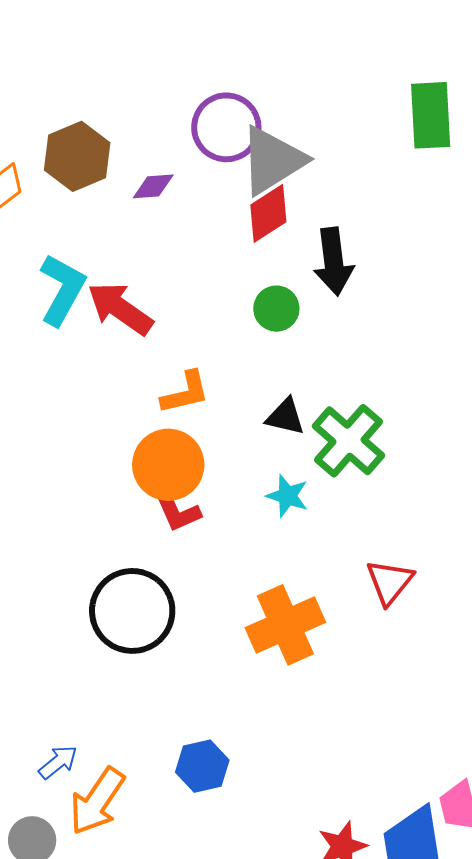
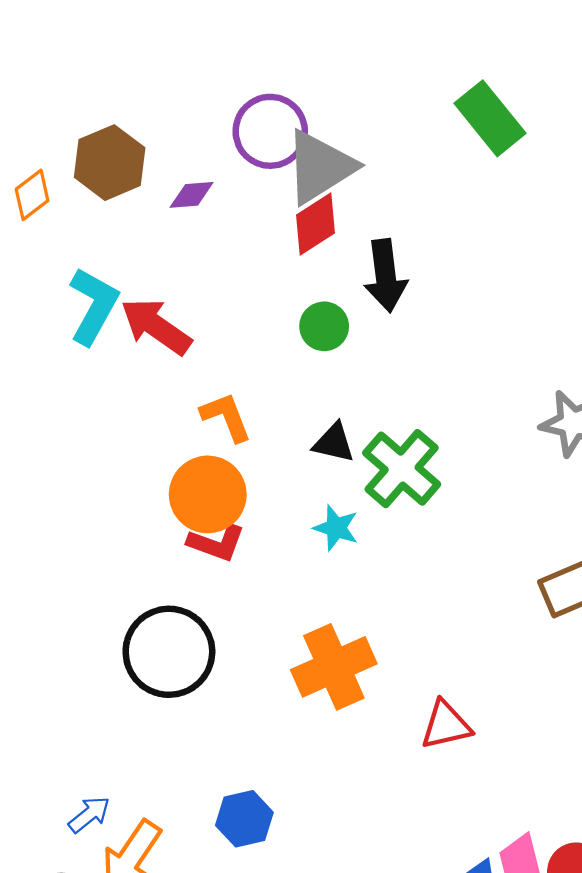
green rectangle: (431, 115) -> (490, 118), turned -36
orange L-shape: (185, 393) -> (226, 417), turned -98
red L-shape: (176, 510) -> (216, 543), turned -46
red triangle: (390, 582) -> (446, 725), moved, turned 38

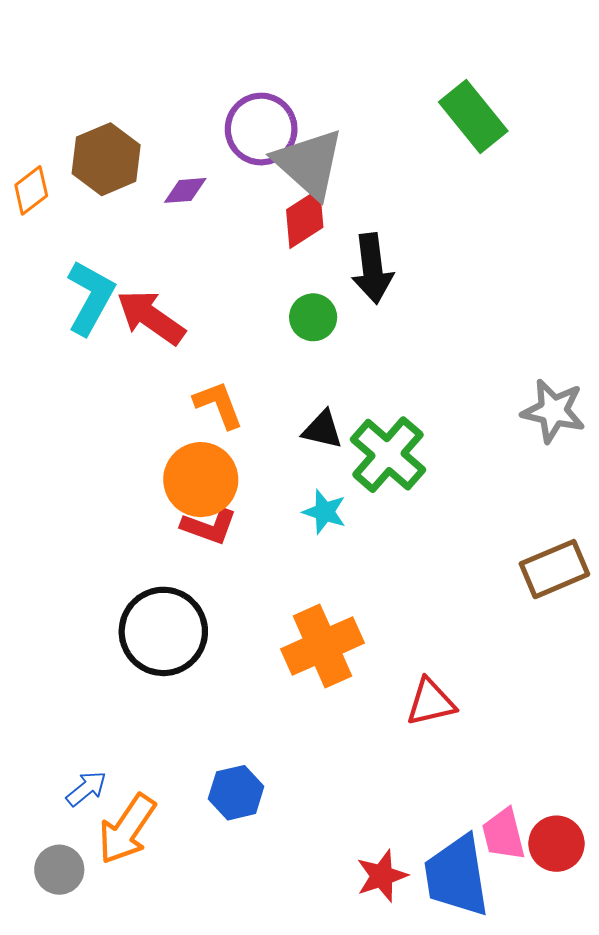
gray triangle: (320, 167) -> (309, 163), turned -46

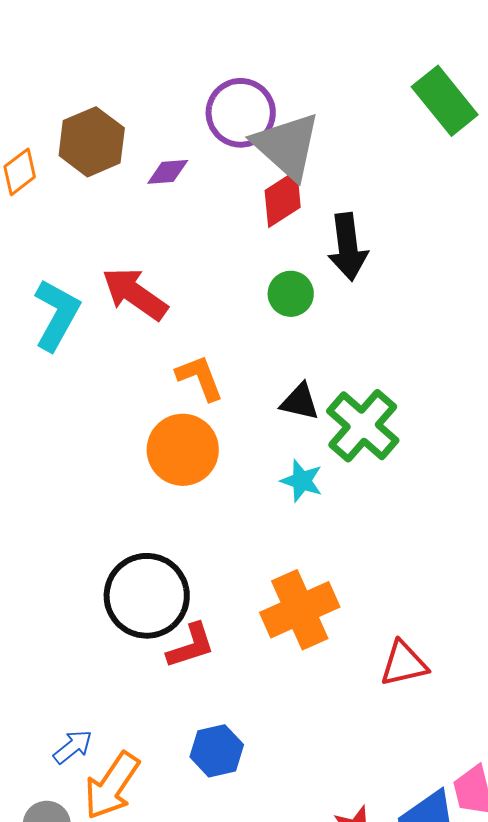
cyan L-shape: (90, 298) -> (57, 315), moved
red L-shape: (209, 526) -> (191, 646), moved, turned -38

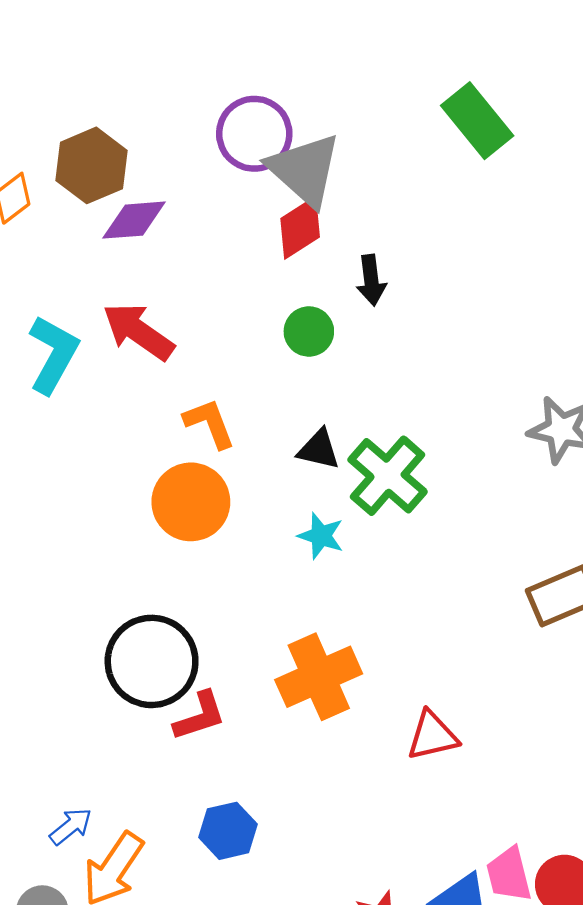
purple diamond: (168, 172) -> (134, 220), moved, size x1.4
black arrow: (348, 247) -> (371, 280), size x0.7

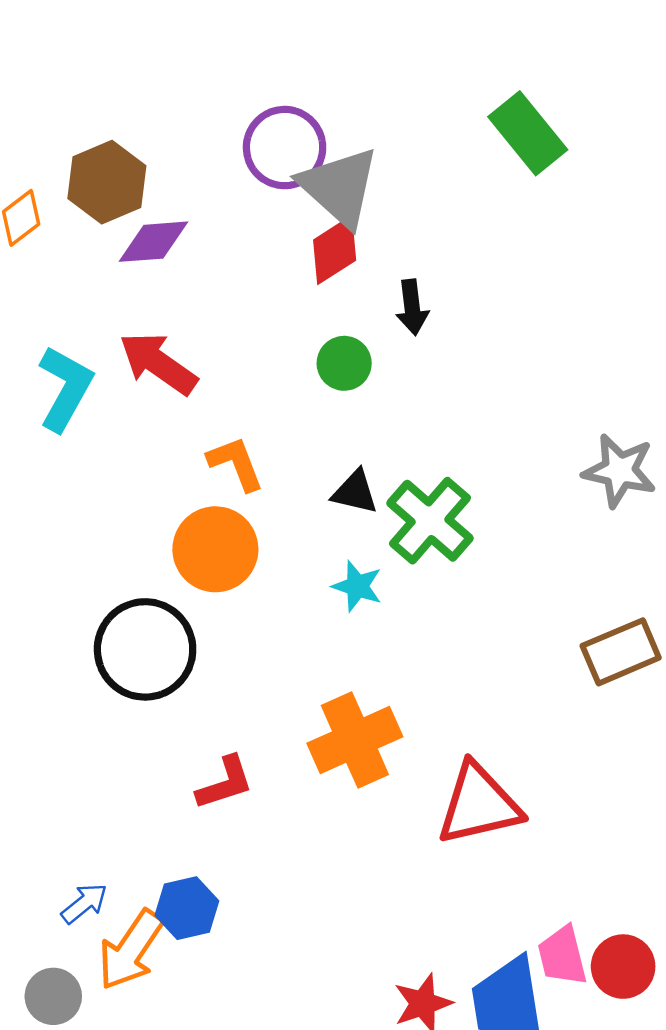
black circle: (152, 661) -> (145, 649), moved
red triangle: (432, 736) -> (479, 804), size x1.5
blue hexagon: (228, 831) -> (187, 908), moved

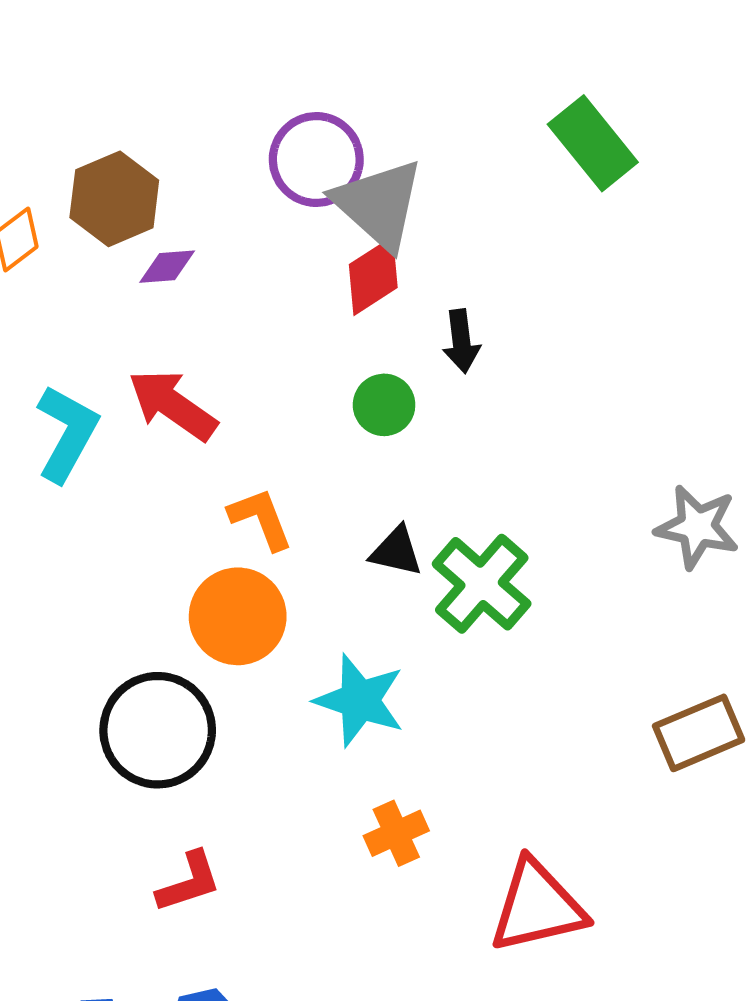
purple diamond: (153, 242) -> (167, 267), size x0.7
cyan star: (357, 586) -> (360, 700), moved, size x1.6
orange cross: (355, 740) -> (396, 833), size x0.6
red L-shape: (225, 783) -> (189, 882), moved

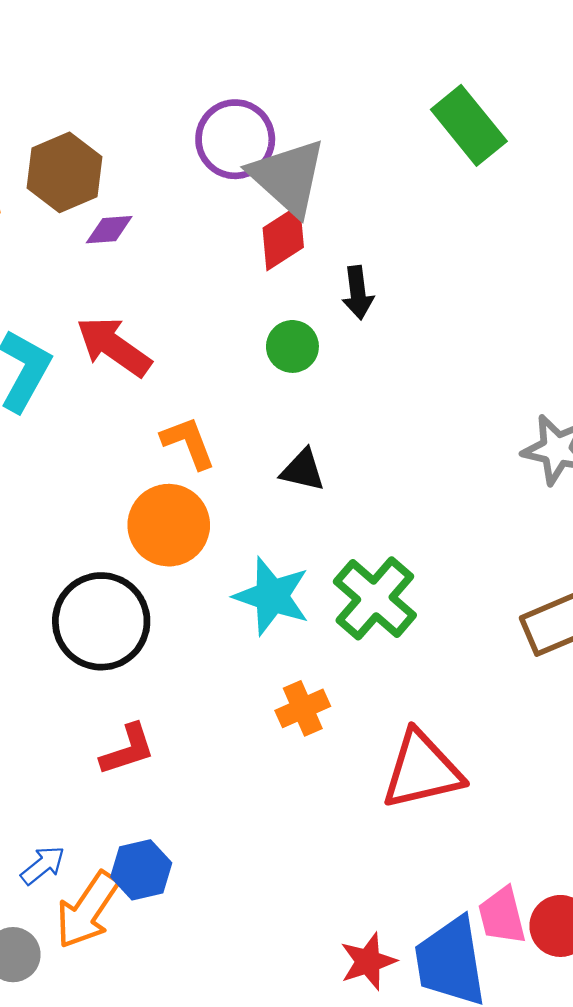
green cross: (482, 584) -> (375, 598), moved

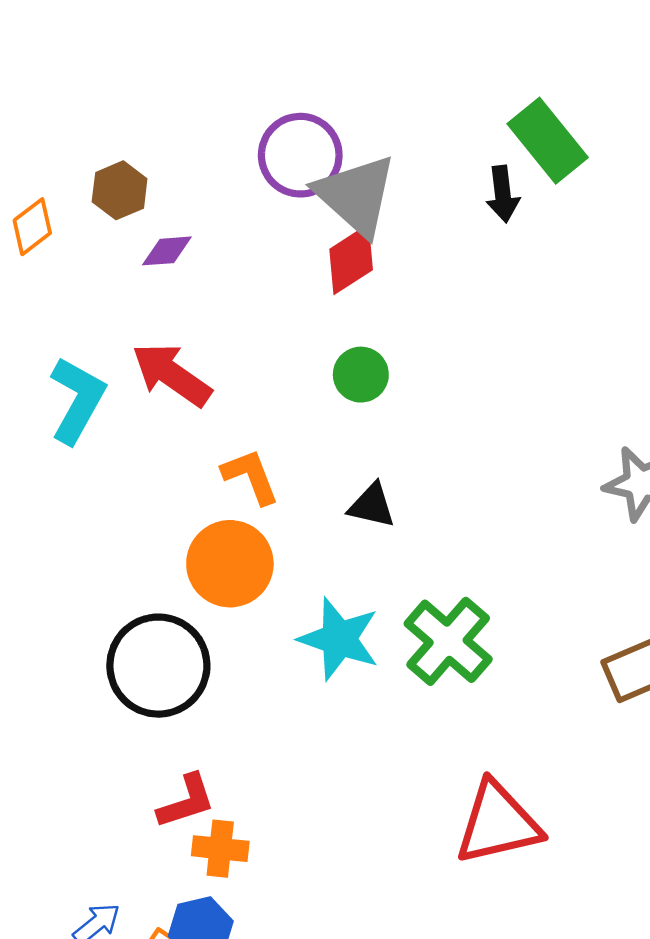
brown hexagon: (65, 172) -> (120, 190), size x0.7
black arrow: (358, 293) -> (503, 194), moved
orange cross: (303, 708) -> (220, 849), moved, turned 30

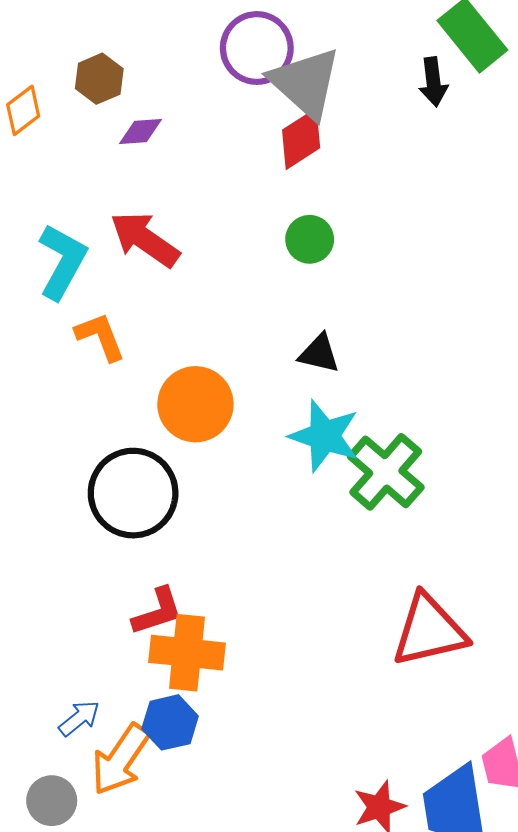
orange L-shape: (251, 476) -> (100, 337), moved
cyan star: (339, 639) -> (324, 436), moved
orange cross: (220, 849) -> (187, 653), size x1.5

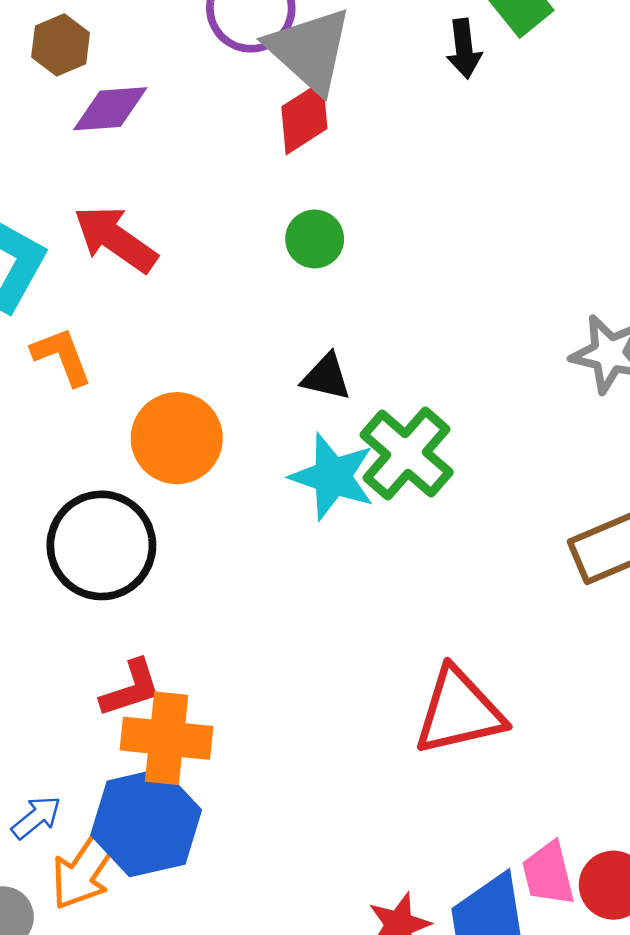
purple diamond: (140, 132) -> (110, 109), size x1.4
green cross: (386, 472) -> (407, 454), moved
blue hexagon: (170, 722) -> (146, 823), size x1.6

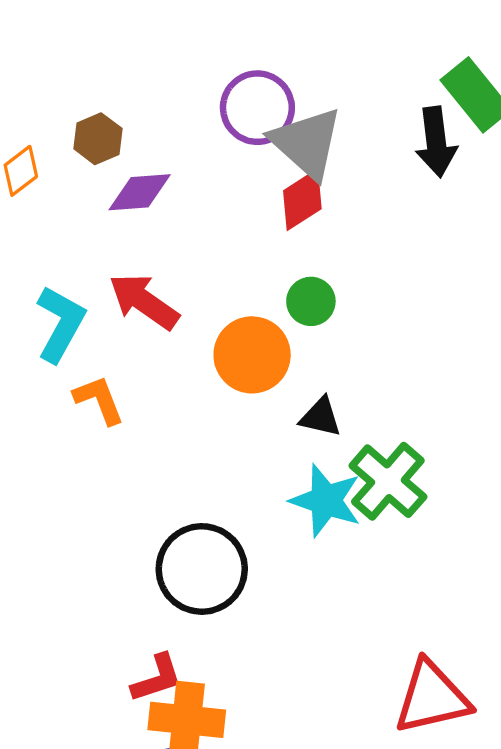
black arrow: (464, 49) -> (436, 142), size x1.4
orange circle: (177, 438) -> (252, 355), moved
black circle: (101, 545) -> (202, 569), moved

